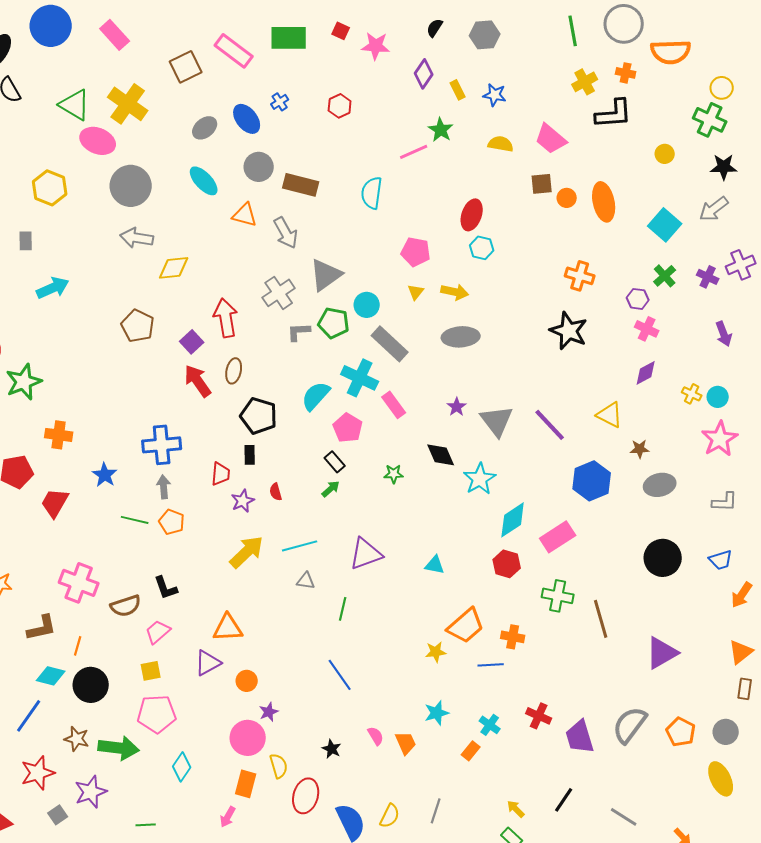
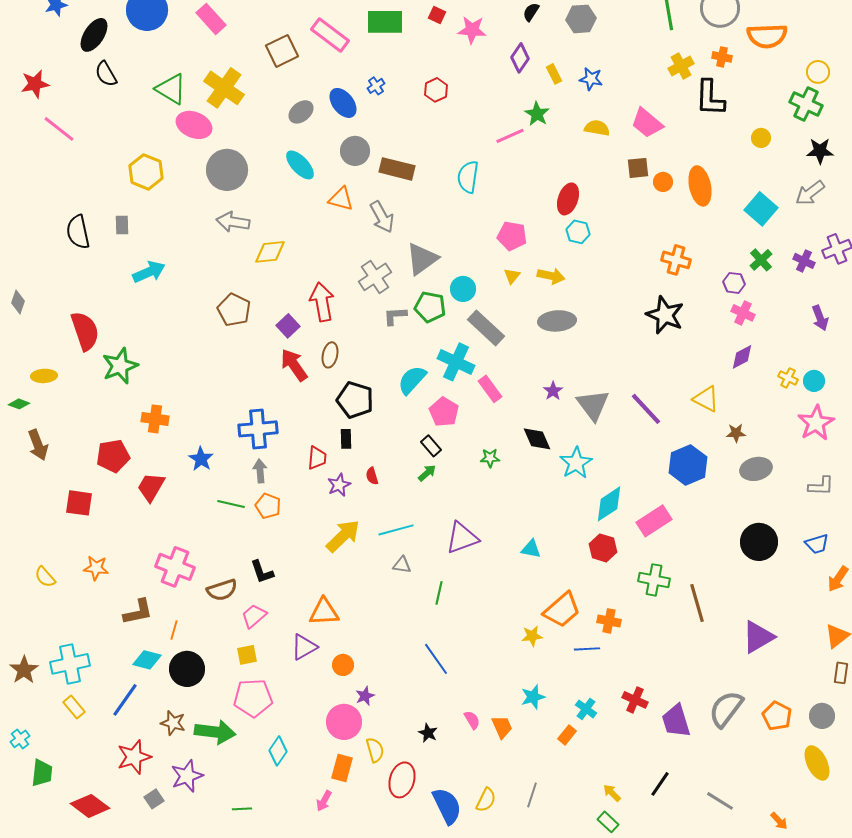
black L-shape: (614, 114) -> (710, 98), turned 96

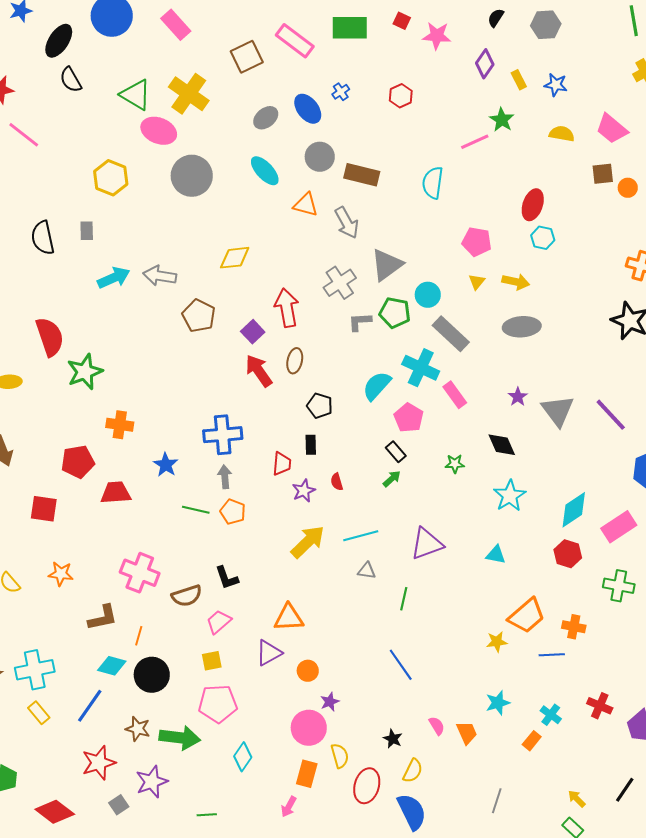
gray arrow: (233, 222) -> (160, 276), moved
black pentagon: (355, 400) -> (320, 406), size x0.7
cyan star: (576, 463) -> (510, 496), moved
red trapezoid: (151, 487) -> (116, 493), turned 56
yellow semicircle: (486, 800) -> (413, 771), moved

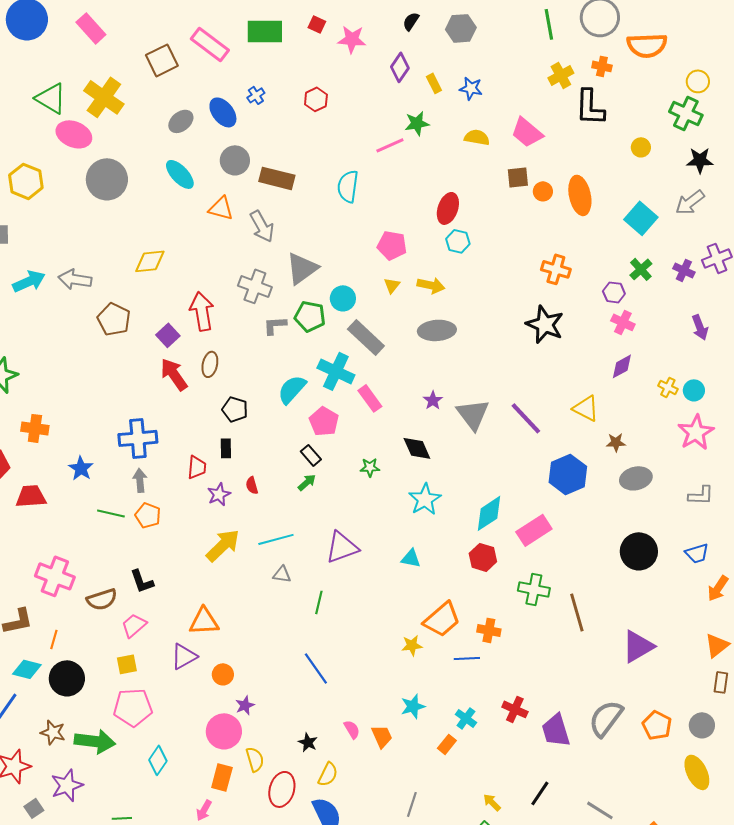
green star: (502, 120) -> (417, 123), turned 30
gray cross: (340, 283) -> (255, 286), turned -36

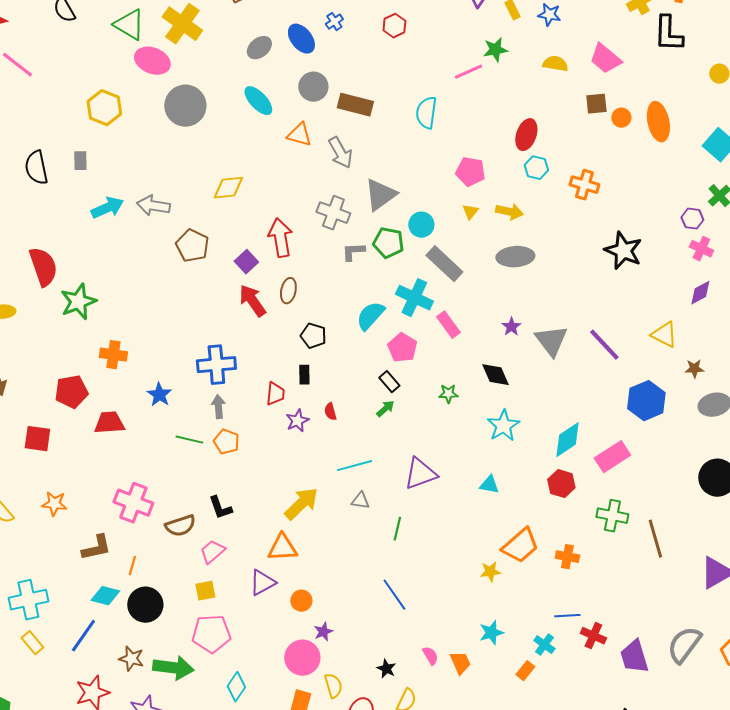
orange cross: (556, 269) -> (584, 185), moved
yellow arrow: (223, 545) -> (301, 504), moved
blue line: (467, 658) -> (567, 616), moved

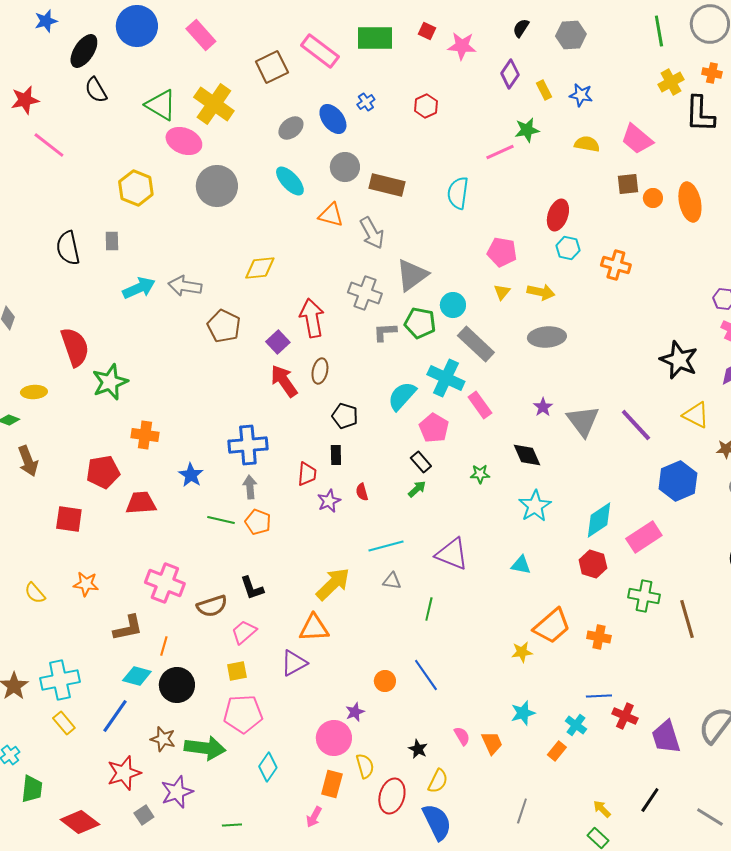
black star: (623, 251) -> (679, 360), moved
purple triangle: (420, 474) -> (452, 554), turned 42
orange circle: (301, 601) -> (385, 681), moved

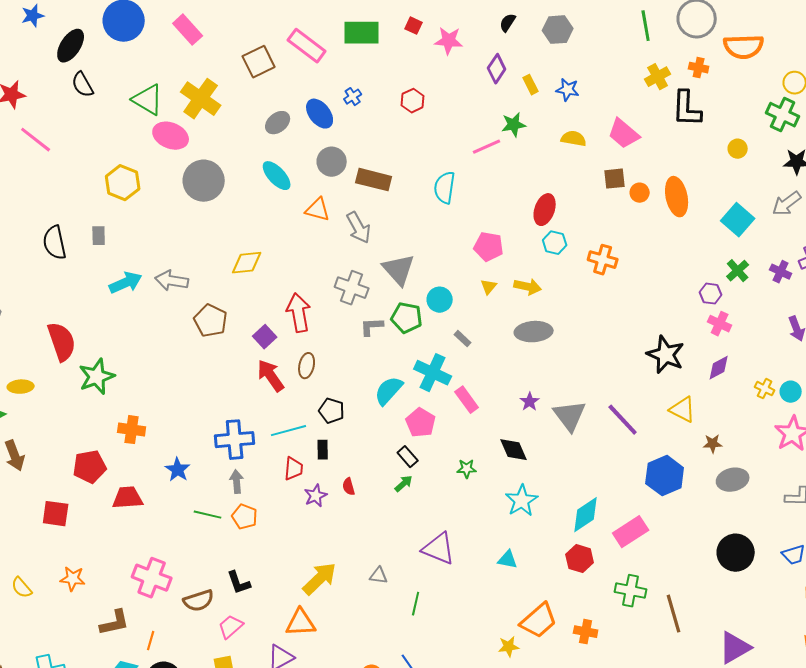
gray triangle: (412, 275) -> (399, 270), turned -36
gray rectangle: (476, 344) -> (463, 339), size x0.5
cyan line: (386, 546) -> (289, 431), moved

